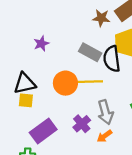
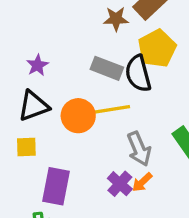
black triangle: (25, 83) -> (33, 106), moved
purple cross: (82, 124) -> (120, 184), moved
purple rectangle: (43, 131) -> (56, 186), turned -35

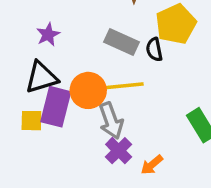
black semicircle: (138, 74) -> (154, 49), size x0.6
gray arrow: (139, 149) -> (111, 121), moved
purple cross: (120, 184) -> (119, 151), moved
purple rectangle: (56, 186) -> (56, 107), moved

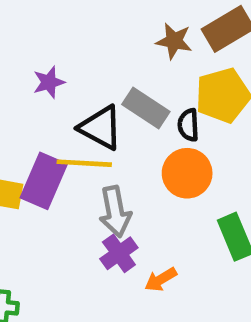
black triangle: (41, 77) -> (101, 128), moved, turned 36
yellow line: (123, 86) -> (84, 163), moved
orange circle: (88, 90) -> (187, 173), moved

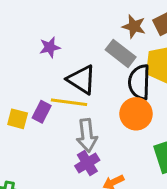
gray rectangle: (146, 108) -> (121, 53), moved
black semicircle: (188, 125) -> (139, 82), size x1.6
purple rectangle: (44, 181) -> (42, 112), size x0.6

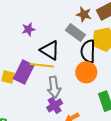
purple rectangle: (42, 112) -> (24, 72), size x1.6

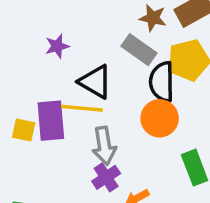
purple rectangle: (24, 72) -> (51, 121), turned -30

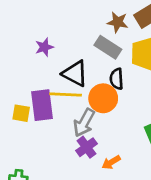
black semicircle: (162, 82) -> (117, 79), moved, size x0.7
orange circle: (160, 118) -> (103, 98), moved
gray arrow: (104, 146) -> (84, 123), turned 40

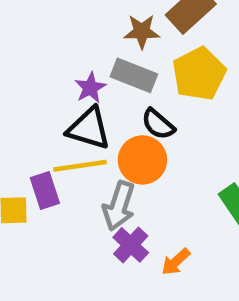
purple star: (44, 47) -> (90, 88), moved
black semicircle: (117, 79) -> (158, 124), turned -35
purple rectangle: (42, 105) -> (45, 191), size x0.7

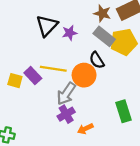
gray rectangle: (134, 75) -> (104, 36), moved
black triangle: (89, 128) -> (47, 26), moved, turned 40
purple rectangle: (45, 191) -> (33, 76), turned -42

